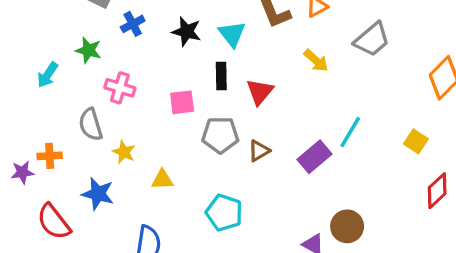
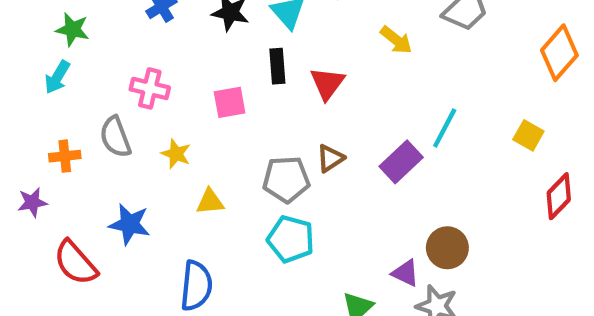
green star: (88, 50) -> (72, 29), moved
gray pentagon: (220, 135) -> (286, 179), moved
yellow star: (124, 152) -> (176, 154), moved
orange cross: (50, 156) -> (65, 156), moved

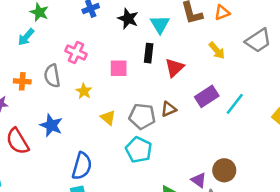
purple rectangle: (401, 162) -> (207, 96), moved
yellow triangle: (210, 202) -> (108, 118), moved, turned 35

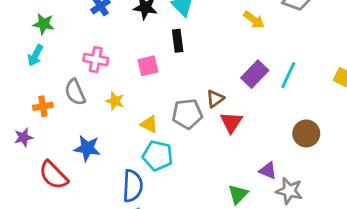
red triangle: (174, 68) -> (231, 122), moved
cyan pentagon: (139, 150) -> (158, 156), moved
brown circle: (224, 170) -> (306, 133), moved

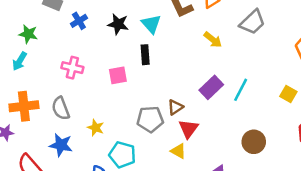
gray semicircle: (75, 92) -> (61, 108), moved
yellow star: (115, 101) -> (96, 128), moved
orange cross: (43, 106) -> (24, 106), size x1.6
yellow triangle: (149, 124) -> (178, 151), moved

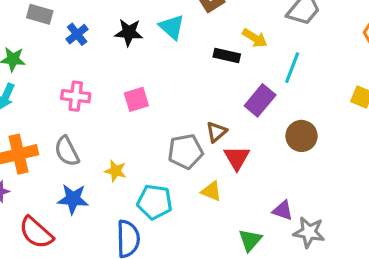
black rectangle: (145, 55) -> (227, 55), moved, turned -66
cyan line: (241, 90) -> (292, 68), moved
brown circle: (254, 142) -> (302, 136), moved
yellow triangle: (178, 151) -> (211, 191), moved

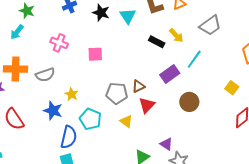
gray semicircle: (67, 151) -> (45, 75), turned -96
blue star: (73, 199) -> (53, 111), moved

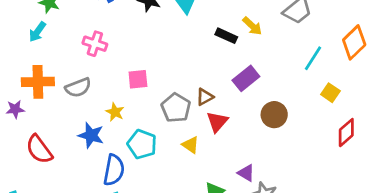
pink square: (95, 54) -> (138, 79), moved
cyan line: (194, 59) -> (313, 58), moved
gray pentagon: (117, 93) -> (176, 108), turned 30

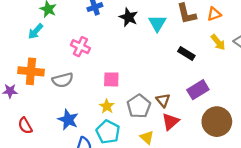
yellow arrow: (252, 26) -> (218, 42), moved
brown triangle: (205, 97) -> (163, 100), turned -48
yellow star: (115, 112) -> (107, 106), moved
brown circle: (274, 115) -> (217, 122), size x1.4
red semicircle: (39, 149) -> (25, 126), size x0.7

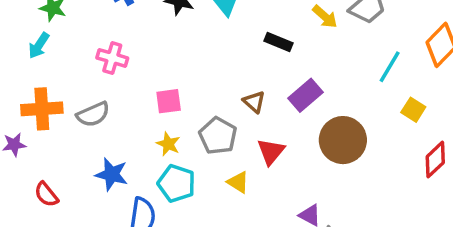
brown triangle: (163, 100) -> (254, 102), moved

